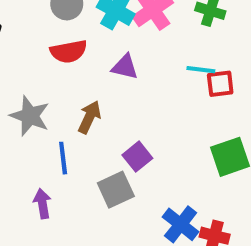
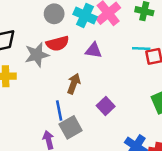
gray star: (30, 116) -> (37, 55), moved, turned -30
gray square: (116, 190) -> (71, 127), moved

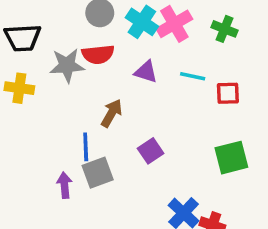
cyan line: (141, 48) -> (193, 76), moved

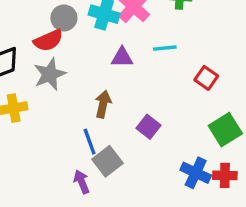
red semicircle: (98, 54) -> (48, 40), moved
red square: (228, 93) -> (206, 78), moved, turned -35
green square: (231, 158) -> (225, 130), moved

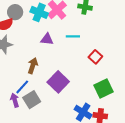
purple square: (149, 127) -> (58, 82), size x1.5
blue line: (90, 142) -> (22, 87), turned 56
purple arrow: (82, 182) -> (15, 100), moved

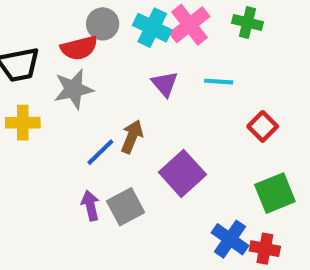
purple triangle: (47, 39) -> (165, 84), turned 40
blue line: (22, 87) -> (100, 152), moved

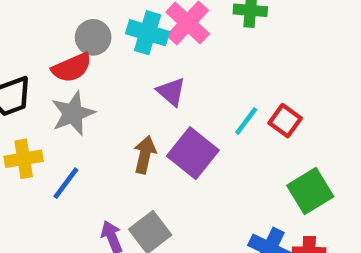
cyan line: (219, 82) -> (246, 121), moved, turned -48
blue line: (100, 152) -> (66, 183), moved
purple square: (182, 173) -> (193, 153), moved

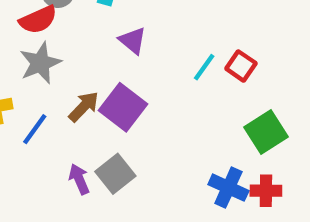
purple square: (193, 153) -> (123, 107), moved
brown arrow: (145, 155) -> (84, 107), moved, turned 32

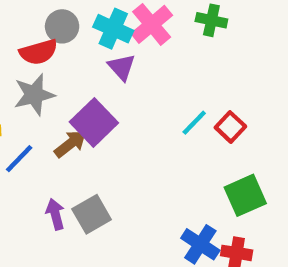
purple triangle: (133, 41) -> (122, 67), moved
purple square: (123, 107) -> (94, 122), moved

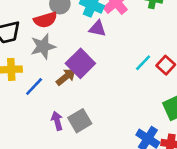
purple triangle: (122, 67) -> (97, 29), turned -36

